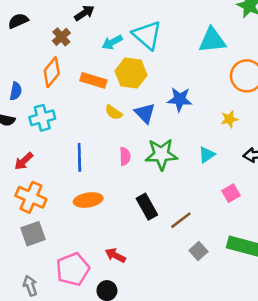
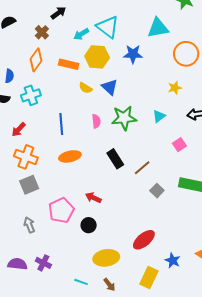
blue star: (180, 99) -> (133, 54), moved

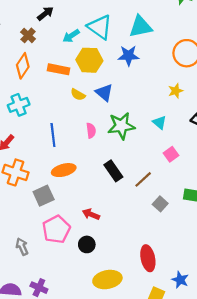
cyan triangle: (158, 28) -> (141, 27), moved
cyan triangle: (159, 116) -> (159, 122), turned -40
pink square: (179, 145) -> (171, 154), moved
gray square: (29, 185) -> (44, 196), moved
red ellipse: (144, 240) -> (148, 258), turned -60

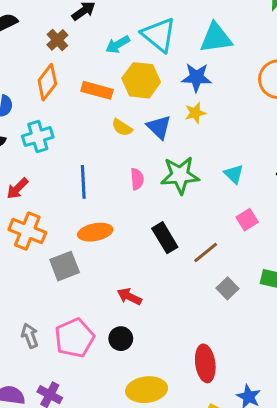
yellow star: (176, 91) -> (195, 113), moved
pink pentagon: (56, 229) -> (75, 338), moved

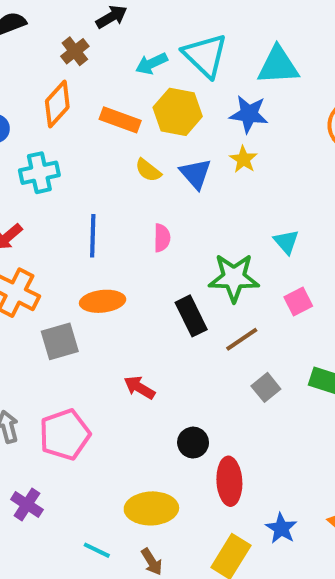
yellow star: (195, 113) -> (243, 159), turned -30
green star: (180, 175) -> (234, 278), moved
black circle: (121, 339) -> (193, 443), moved

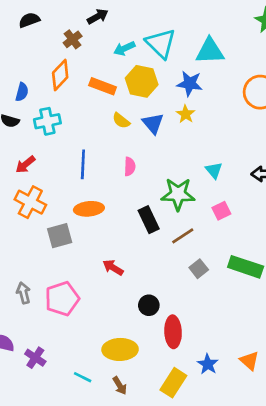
purple cross: (27, 505) -> (35, 358), moved

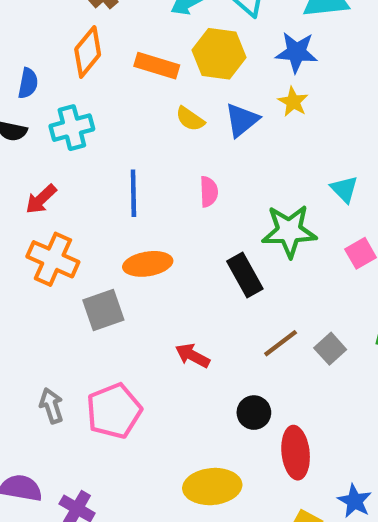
blue triangle: (153, 123) -> (242, 120), turned 35
brown line: (183, 236) -> (281, 343), moved

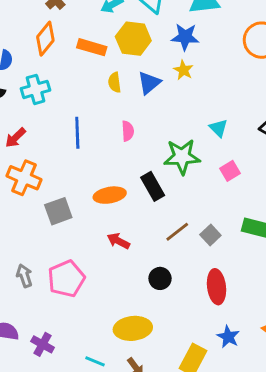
yellow semicircle: (190, 119) -> (115, 82), turned 48
orange ellipse: (148, 264) -> (110, 195), moved
red ellipse: (296, 453) -> (217, 287), moved

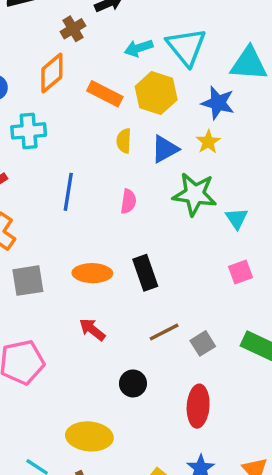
green star: (182, 157) -> (195, 194), moved

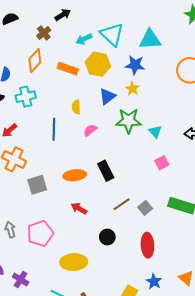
yellow semicircle: (124, 141) -> (76, 107), moved
pink semicircle: (128, 201) -> (90, 130), turned -128
yellow ellipse: (89, 436) -> (74, 262), moved

